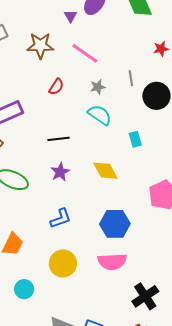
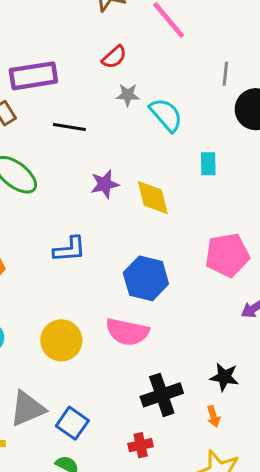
gray star: (98, 87) -> (128, 95), moved
black line: (59, 139) -> (69, 127), moved
purple star: (60, 172) -> (105, 184), moved
yellow circle: (63, 263) -> (61, 340), moved

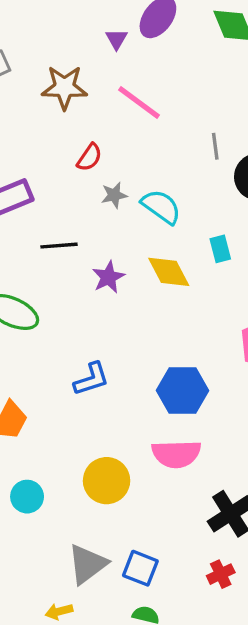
purple star: (105, 184) -> (108, 277), moved
yellow diamond: (153, 198) -> (169, 272), moved

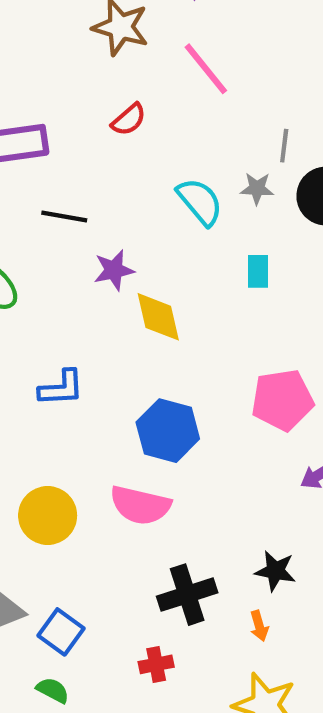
gray star: (114, 195) -> (257, 188), moved
yellow diamond: (169, 272) -> (158, 317), moved

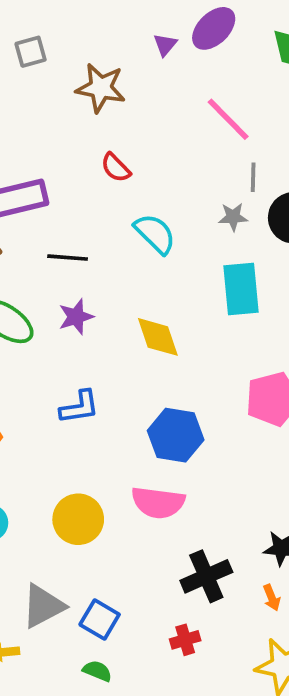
pink line: (206, 69) -> (228, 119), moved
red semicircle: (129, 120) -> (116, 168), turned 92
cyan semicircle: (200, 202) -> (155, 234), moved
purple star: (114, 270) -> (76, 317), moved
cyan rectangle: (258, 271) -> (241, 289), size x1.8

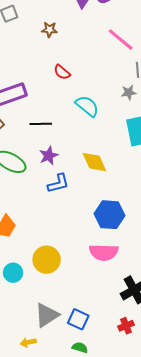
brown star: (101, 88) -> (49, 30), size x0.6
blue L-shape: (79, 407) -> (58, 183), moved
yellow circle: (78, 519) -> (47, 260), moved

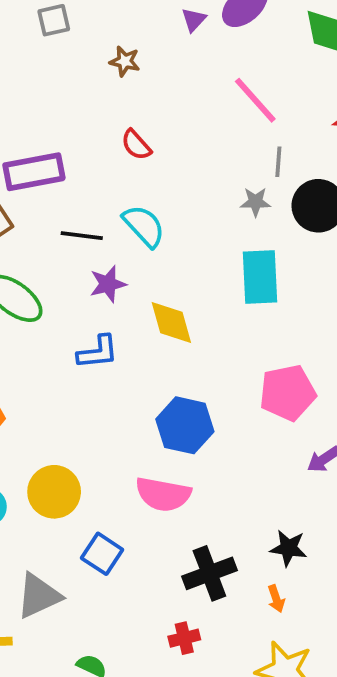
cyan semicircle: (87, 106) -> (144, 226), moved
purple star: (49, 156) -> (108, 284), moved
blue square: (78, 319) -> (102, 554), moved

